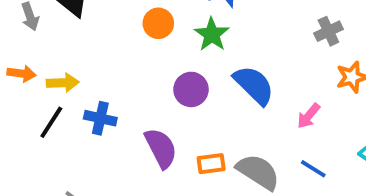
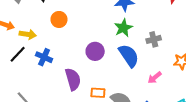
orange circle: (158, 23) -> (59, 19), moved
gray cross: (328, 31) -> (154, 39), moved
green star: (212, 34) -> (123, 28), moved

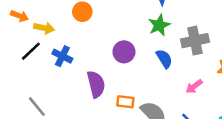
gray cross: (154, 39) -> (195, 41), size x1.5
blue semicircle: (129, 56) -> (164, 59), size x0.7

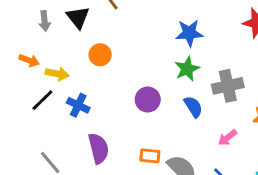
purple semicircle: (96, 84) -> (99, 148), moved

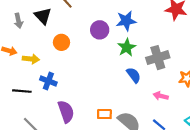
black line: (42, 100) -> (22, 91), moved, turned 54
purple circle: (148, 100) -> (100, 30), moved
pink arrow: (227, 138) -> (161, 96), turned 56

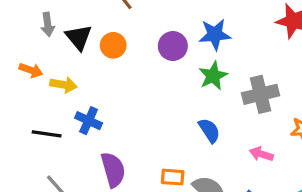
black triangle: (43, 16) -> (79, 37), moved
orange circle: (61, 42) -> (113, 45), moved
blue semicircle: (134, 75) -> (209, 130), moved

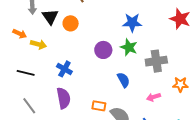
purple circle: (173, 46) -> (103, 50), moved
green star: (213, 76) -> (129, 47), turned -30
blue cross: (89, 121) -> (64, 69), moved
pink arrow: (261, 154) -> (154, 97), turned -40

